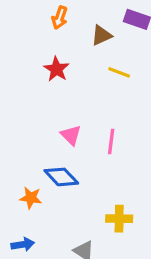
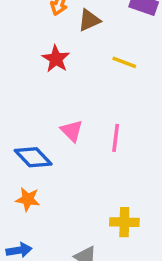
brown triangle: (101, 35) -> (89, 20), moved
blue diamond: (61, 177) -> (33, 157), moved

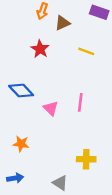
pink triangle: (72, 131) -> (51, 108), moved
blue diamond: (33, 157) -> (21, 90), moved

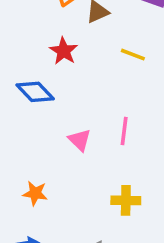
blue diamond: (21, 90) -> (35, 92), moved
yellow cross: (86, 159) -> (126, 200), moved

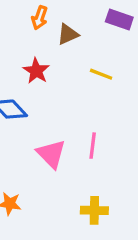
pink triangle: (80, 140) -> (51, 154), size x1.4

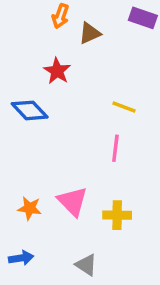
yellow line: (101, 74) -> (124, 107), moved
pink triangle: (51, 154) -> (73, 201), moved

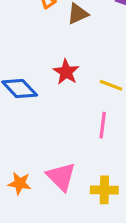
red star: (57, 71) -> (66, 72), moved

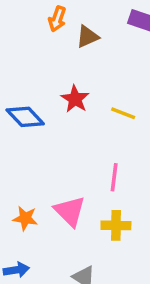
pink line: (103, 125) -> (114, 177), moved

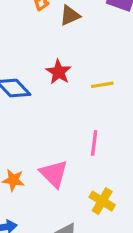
yellow line: (123, 113) -> (102, 85), turned -30
yellow cross: (116, 225) -> (102, 201), moved, turned 30

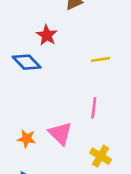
red star: (59, 72) -> (47, 35), moved

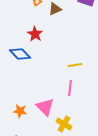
yellow line: (100, 59) -> (75, 65), moved
yellow cross: (100, 156) -> (64, 124), moved

